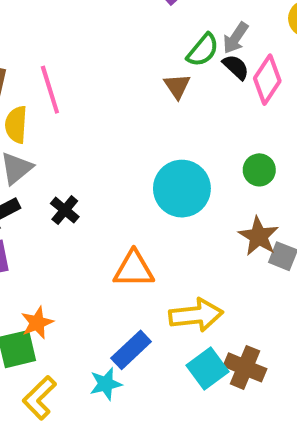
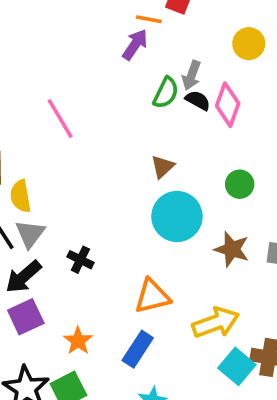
brown triangle: (177, 86) -> (163, 167), moved, turned 35
pink line: (50, 90) -> (60, 119), moved
brown star: (259, 236) -> (232, 249), moved
orange star: (37, 323) -> (78, 341), moved
blue rectangle: (131, 350) -> (138, 349), moved

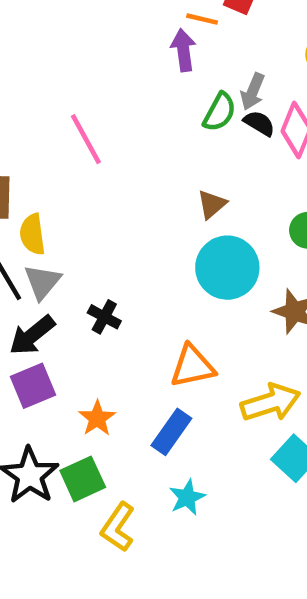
purple arrow: (135, 45) -> (183, 50), turned -44

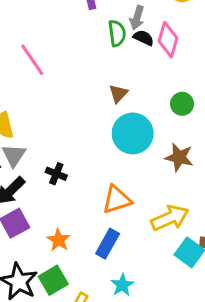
green semicircle: (220, 112) -> (117, 33), turned -30

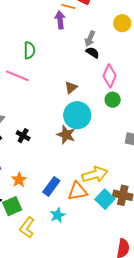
green semicircle: (117, 33) -> (29, 50), moved
pink diamond: (168, 40) -> (110, 76), moved
pink line: (32, 60) -> (17, 76), moved, turned -40
brown star: (179, 157) -> (66, 135), moved
orange triangle: (117, 200) -> (78, 191), moved

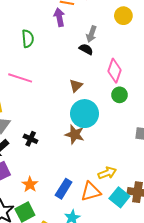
green semicircle: (29, 50) -> (28, 39), moved
black semicircle: (92, 53) -> (86, 49), moved
yellow arrow: (95, 175) -> (107, 173), size x0.7

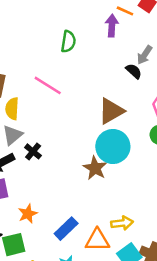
brown triangle: (76, 86) -> (111, 111), size x1.6
black cross: (31, 139) -> (33, 151), moved

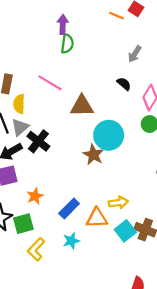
purple arrow: (112, 26) -> (63, 24), moved
black semicircle: (134, 71) -> (124, 84), moved
brown triangle: (111, 111) -> (82, 106), moved, turned 30
black cross: (33, 151) -> (38, 141), size x1.5

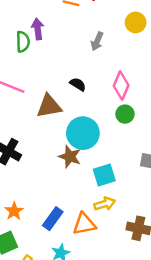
purple arrow: (63, 24) -> (38, 29), moved
black semicircle: (124, 84) -> (78, 84), moved
cyan square: (125, 231) -> (104, 175), moved, turned 30

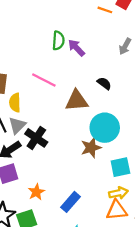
purple arrow: (38, 29) -> (76, 48), moved, turned -42
brown star: (70, 157) -> (91, 148), turned 30
orange triangle: (84, 224) -> (117, 210), moved

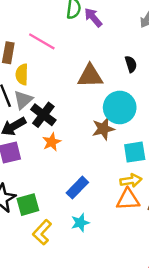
pink line: (44, 80) -> (42, 41), moved
black semicircle: (104, 83) -> (131, 64), moved, turned 32
orange star: (36, 192) -> (52, 142), moved

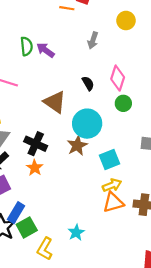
brown triangle: (90, 76) -> (55, 102), turned 50
black cross: (43, 115) -> (36, 144), moved
blue rectangle: (77, 188) -> (16, 213), moved

